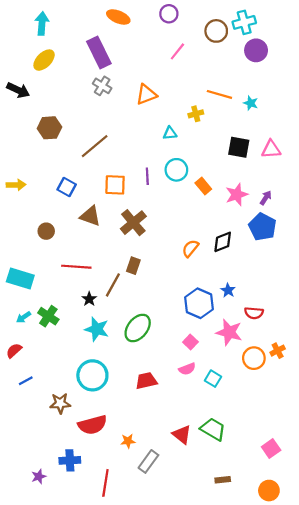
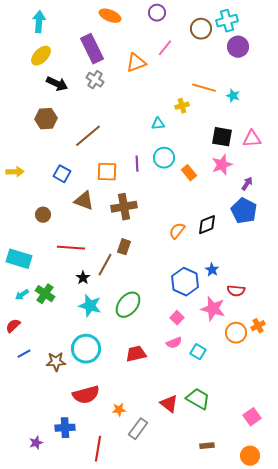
black arrow: (18, 90) -> (57, 84), moved
orange triangle: (146, 94) -> (136, 63), moved
pink star: (237, 195) -> (222, 165), moved
brown cross: (133, 223) -> (124, 207), turned 30
brown star: (60, 403) -> (56, 362), moved

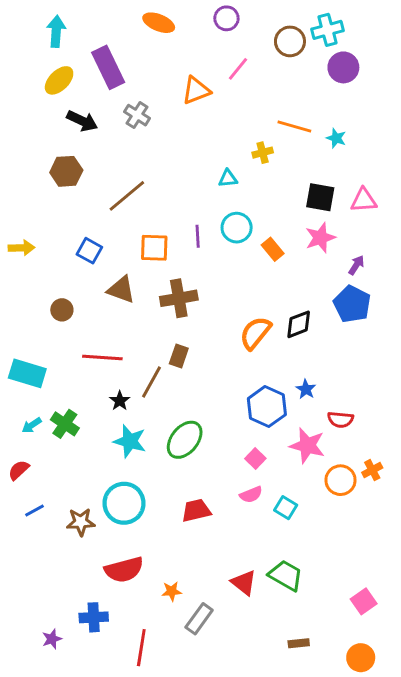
purple rectangle: (92, 49) -> (108, 67), moved
orange semicircle: (177, 231) -> (255, 333), size x1.4

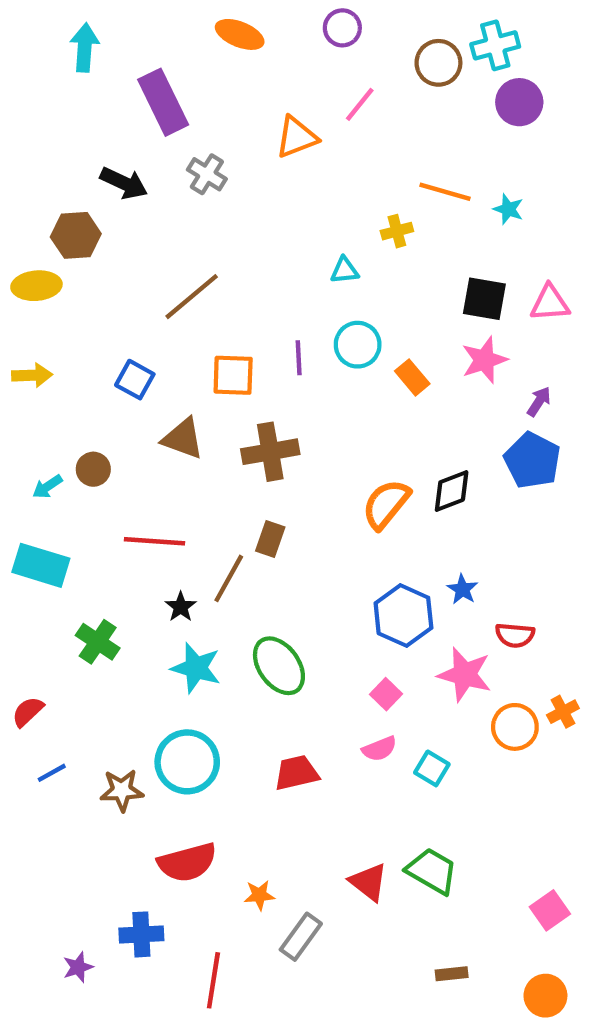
yellow ellipse: (59, 80) -> (36, 286), moved, turned 40
brown hexagon: (66, 171) -> (76, 235), moved
cyan arrow: (32, 425) -> (47, 487), moved
green ellipse: (185, 440) -> (279, 666), turned -75

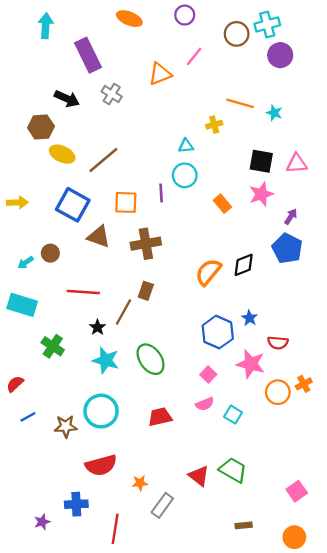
yellow ellipse: (36, 286) -> (62, 154), moved, turned 30
cyan circle: (358, 345) -> (185, 175), moved
blue square: (135, 380) -> (73, 205), size x1.6

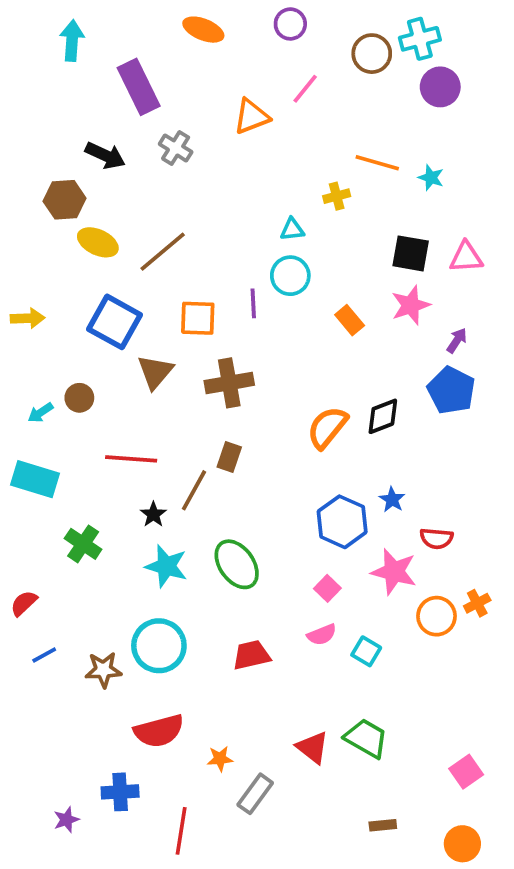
brown triangle: (99, 237) -> (155, 372), turned 50

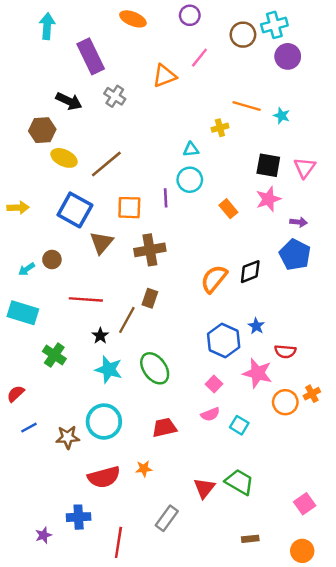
pink triangle: (466, 257) -> (305, 168), turned -50
purple arrow: (457, 340) -> (299, 222), turned 63
red triangle: (313, 748) -> (204, 488), turned 30
orange star: (220, 759) -> (144, 469), moved

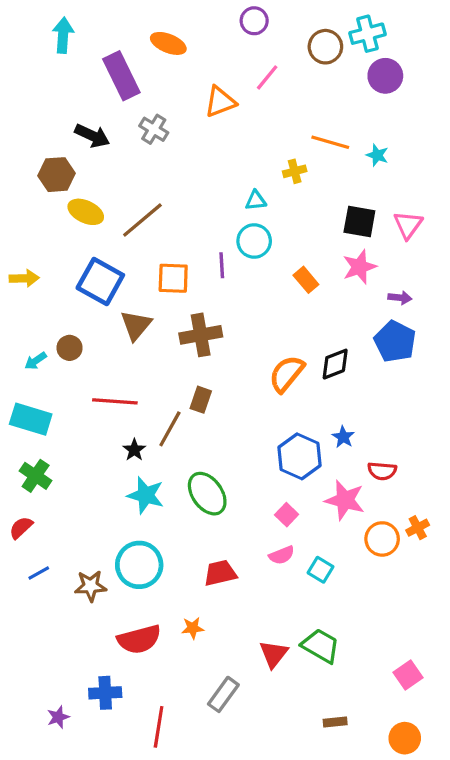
orange ellipse: (133, 19) -> (168, 43), moved
green cross: (54, 355) -> (36, 476), moved

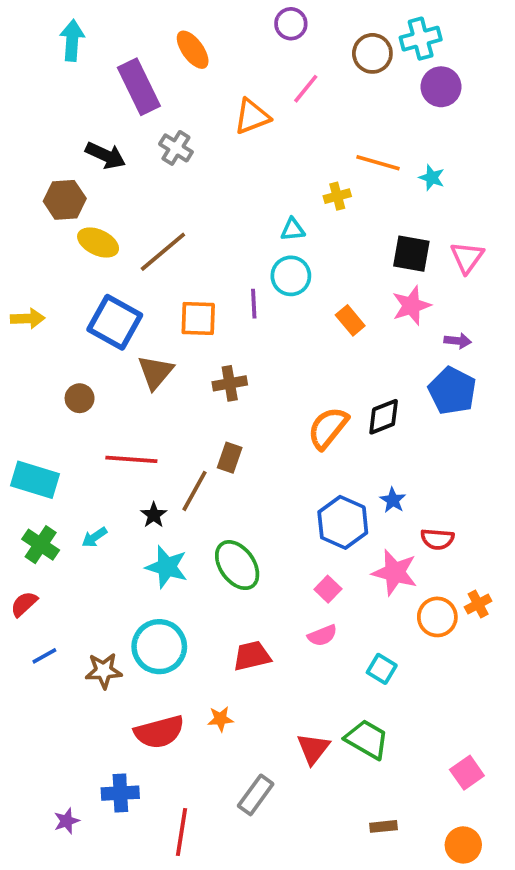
orange ellipse: (168, 43) -> (193, 50), turned 32
brown cross: (201, 335) -> (230, 383), size x0.7
cyan arrow: (36, 361) -> (94, 537), moved
cyan square: (321, 570) -> (382, 669), moved

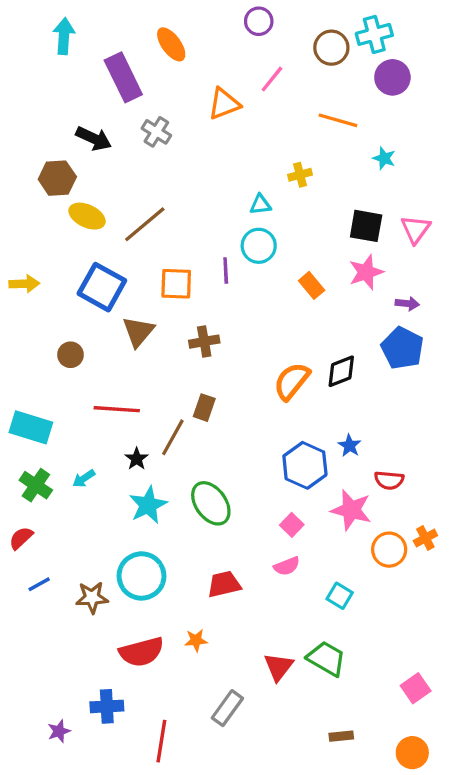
orange line: (378, 163) -> (338, 120), moved
cyan star: (167, 567) -> (148, 505), turned 30

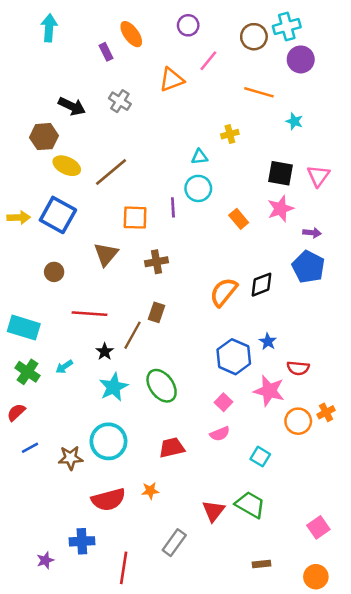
purple circle: (259, 21) -> (188, 25), moved
purple rectangle: (123, 77) -> (106, 52), moved, size x0.5
blue square: (102, 287) -> (58, 215), moved

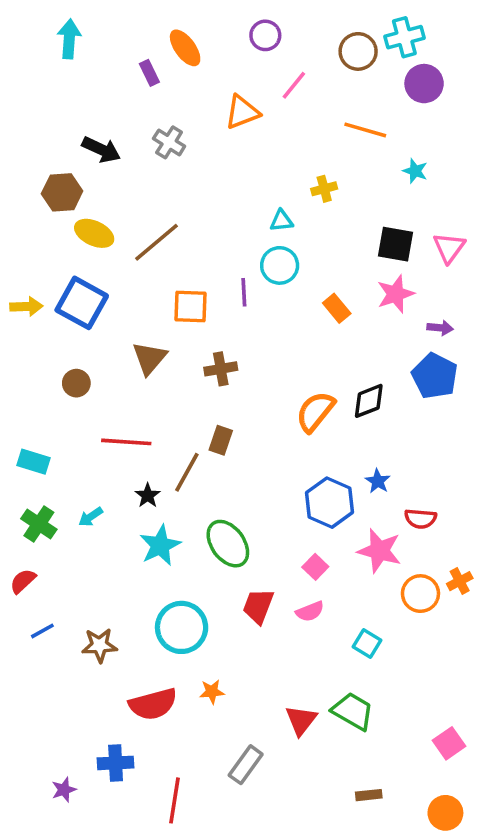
cyan rectangle: (24, 328) -> (34, 462), size x0.7
cyan circle: (108, 441) -> (182, 627), moved
red trapezoid: (172, 448) -> (258, 606), moved, turned -56

